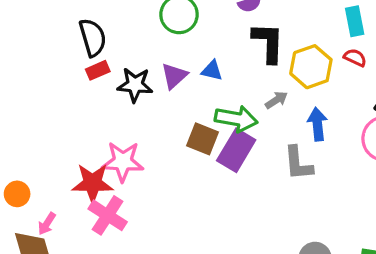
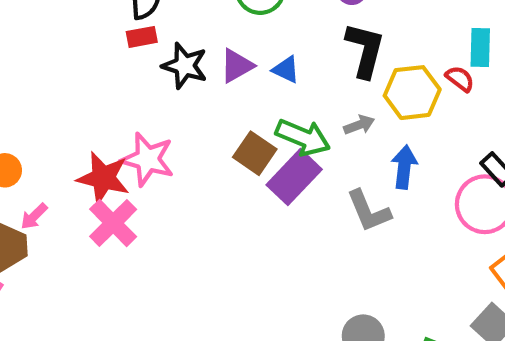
red semicircle: (355, 58) -> (460, 79), moved
gray L-shape: (298, 163) -> (369, 211), turned -30

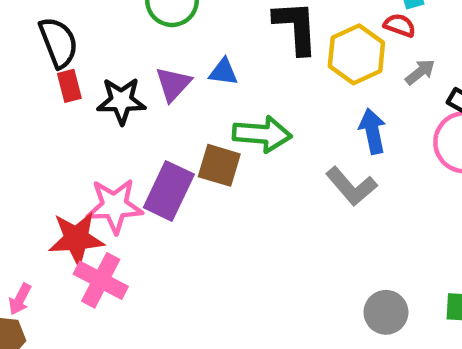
red rectangle: (142, 37) -> (69, 86), turned -76
gray arrow: (359, 125) -> (420, 72), moved
purple rectangle: (294, 177) -> (169, 191), moved

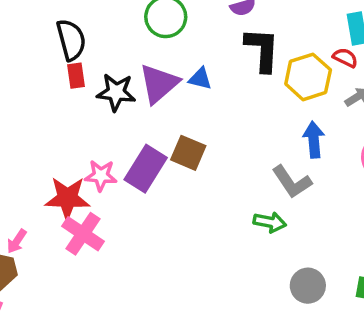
purple triangle: (173, 84) -> (159, 84), size x1.4
green arrow: (262, 134) -> (270, 222), moved, size x0.7
pink star: (114, 206) -> (101, 176), size x0.7

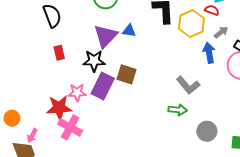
red rectangle: (76, 76) -> (59, 53), moved
black star: (116, 92) -> (94, 61), moved
blue arrow: (314, 140) -> (209, 53), moved
gray circle: (308, 286) -> (207, 131), moved

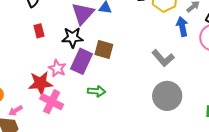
pink star: (77, 93) -> (57, 68), turned 30
green arrow: (178, 110) -> (97, 91), moved
gray circle: (207, 131) -> (167, 96), moved, size x1.5
pink arrow: (32, 136) -> (16, 111), turned 32

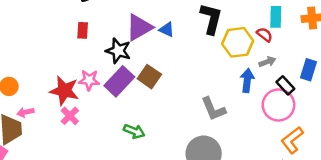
pink star: (57, 68) -> (89, 80), turned 30
green arrow: (97, 91) -> (134, 131), moved
pink cross: (52, 102) -> (70, 116), size x0.7

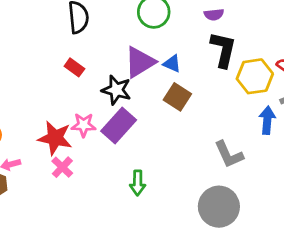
red rectangle: (83, 30) -> (74, 67), turned -56
brown square: (149, 77) -> (177, 97), moved
green arrow: (134, 131) -> (138, 183), turned 70

